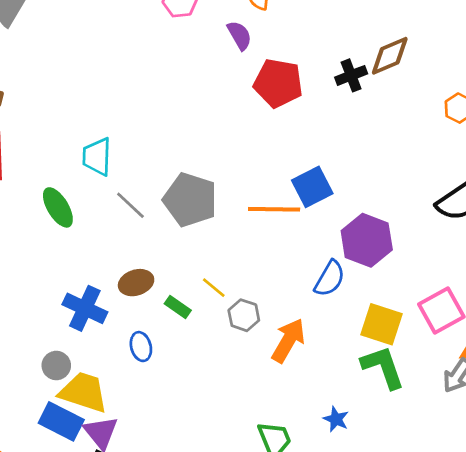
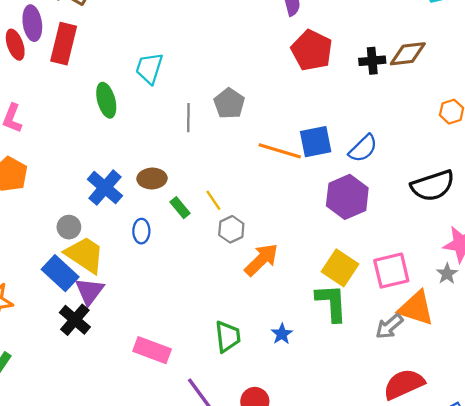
gray pentagon: (190, 200) -> (229, 103), moved, size x0.7
gray line: (130, 205) -> (188, 118), moved, turned 32
blue semicircle: (330, 279) -> (363, 148), moved

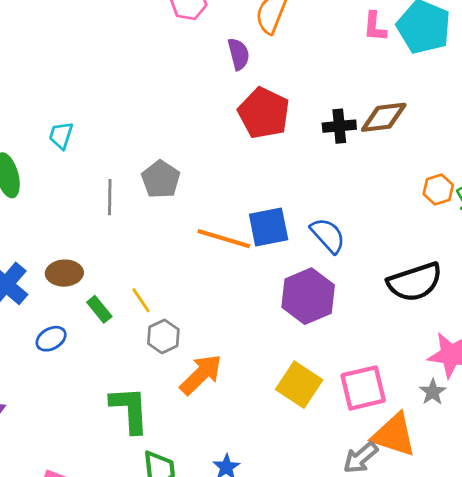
cyan trapezoid: (149, 68) -> (61, 135), size x0.7
blue semicircle: (363, 148) -> (328, 235), turned -88
blue ellipse: (141, 231) -> (51, 339), turned 60
green L-shape: (331, 303) -> (130, 410), moved

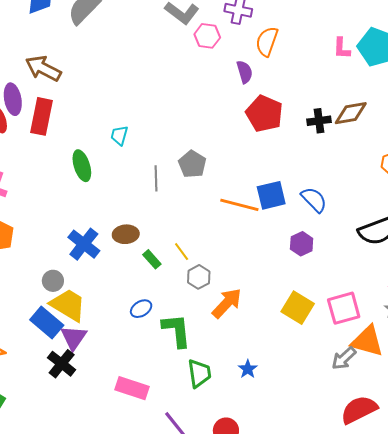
purple hexagon: (308, 296) -> (302, 244), size x0.6
blue ellipse: (51, 339) -> (141, 309), moved

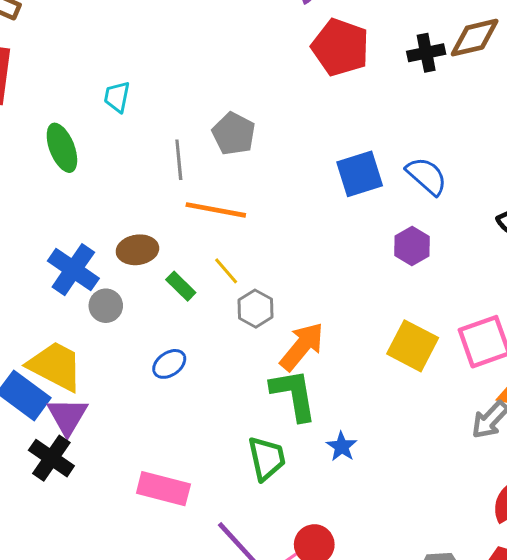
orange line: (239, 205) -> (216, 210), moved
gray circle: (53, 281) -> (106, 306), moved
green L-shape: (177, 330) -> (294, 395), moved

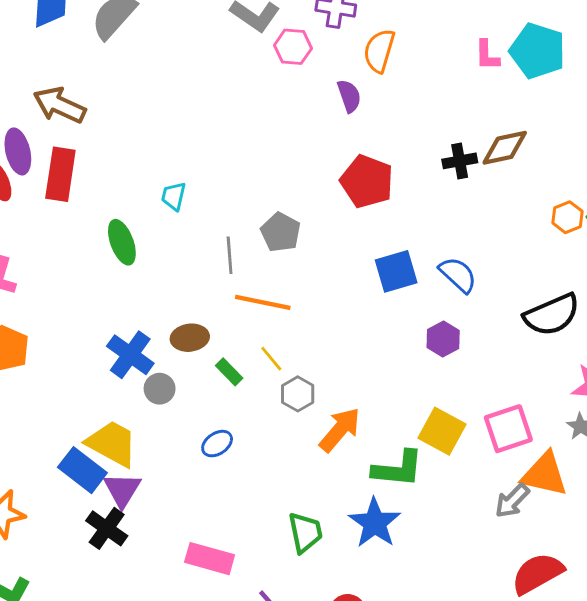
red pentagon: (340, 47) -> (367, 181), moved
green L-shape: (294, 395) -> (398, 469), moved, turned 104
blue star: (342, 447) -> (375, 523), size x1.8

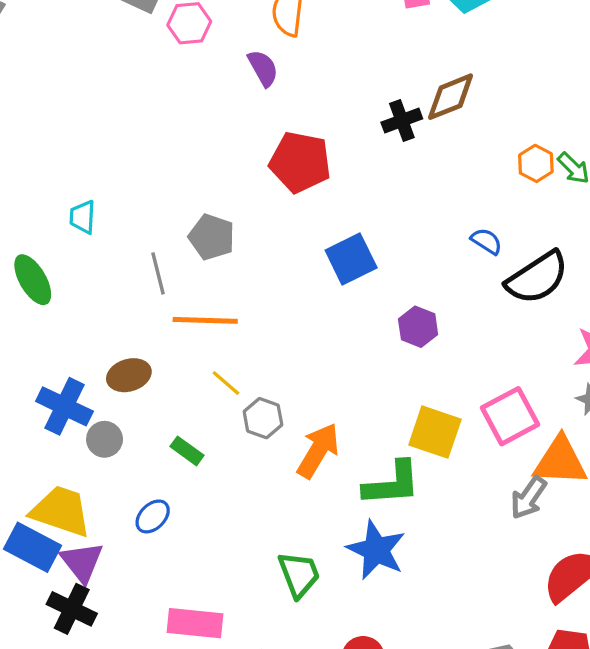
blue semicircle: (458, 275) -> (486, 241), moved, size x0.7
green rectangle: (229, 372) -> (187, 451), moved
blue ellipse: (217, 444) -> (153, 516), moved

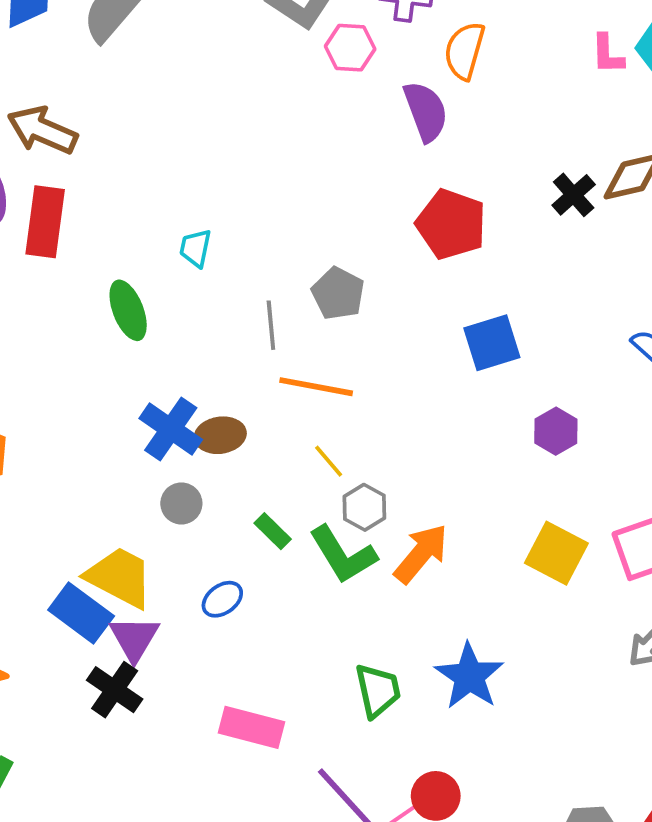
purple semicircle: (263, 68) -> (426, 111), size x1.4
black cross: (402, 121) -> (574, 195), turned -30
blue cross: (64, 406) -> (171, 429), moved
green L-shape: (392, 484) -> (343, 555), moved, turned 54

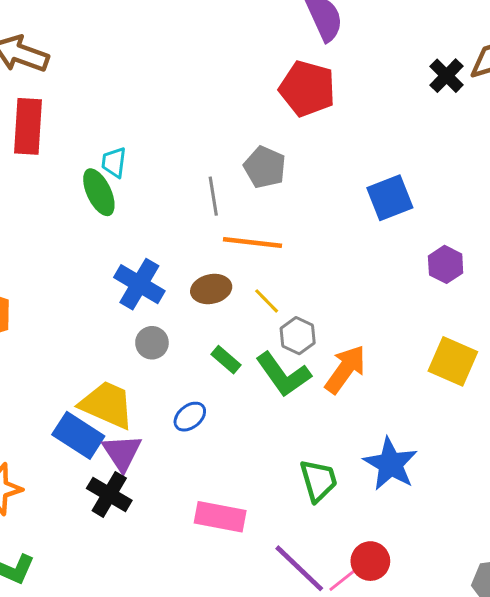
red pentagon: (451, 224) -> (307, 89), moved
cyan trapezoid: (195, 248) -> (114, 162), moved
brown ellipse: (220, 435) -> (211, 289), moved

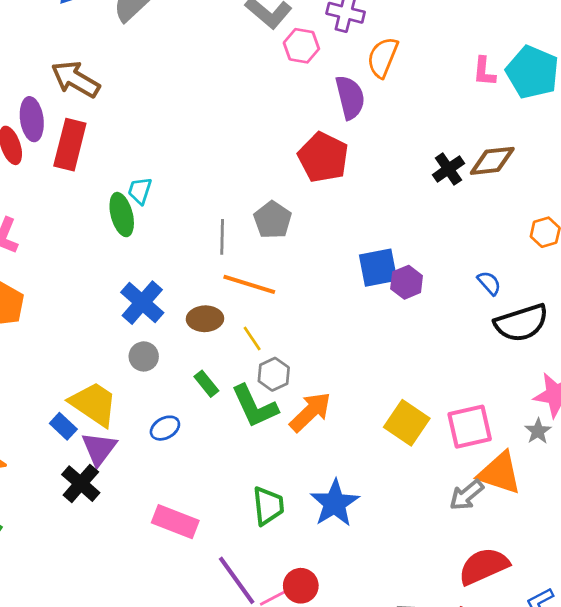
purple hexagon: (446, 264) -> (407, 282), moved
blue rectangle: (78, 435) -> (63, 426), size x0.6

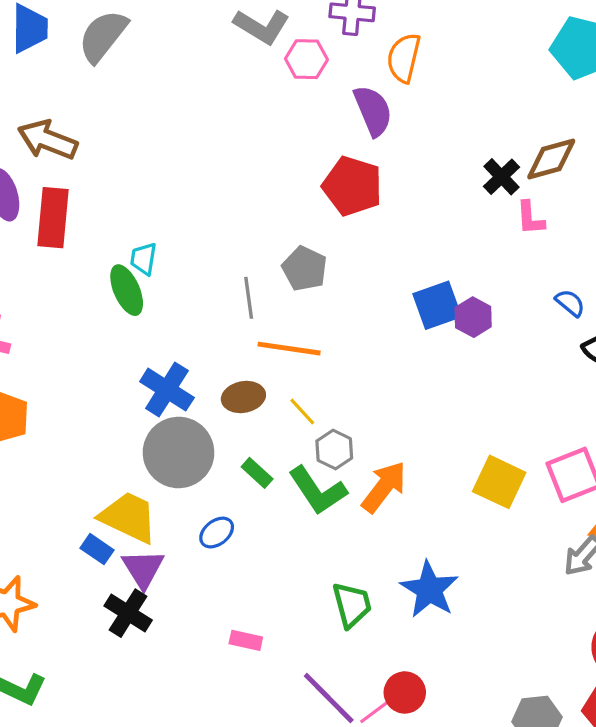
pink L-shape: (484, 72) -> (530, 218), moved
gray circle: (144, 356) -> (179, 452), size x2.0
pink rectangle: (175, 522) -> (246, 640), size x0.6

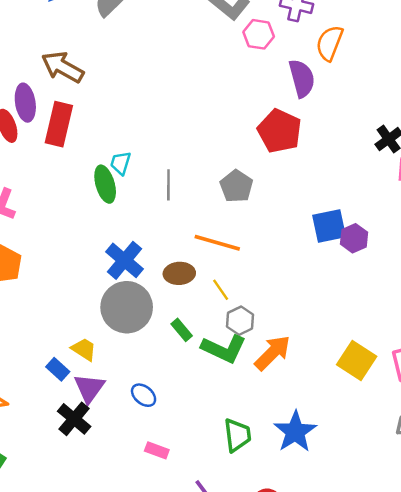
gray line: (249, 298) -> (168, 185), moved
green L-shape: (318, 491) -> (224, 349), turned -39
yellow trapezoid: (129, 517) -> (84, 349), size x0.6
blue ellipse: (217, 533) -> (144, 395), moved, turned 70

